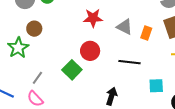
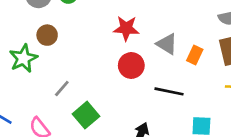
red circle: (90, 51) -> (131, 65), moved
green square: (72, 70) -> (86, 115), moved
gray line: (37, 78) -> (62, 88), moved

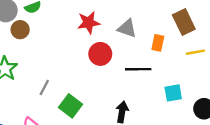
brown circle: (47, 35) -> (20, 30), moved
orange rectangle: (195, 55) -> (158, 43), moved

